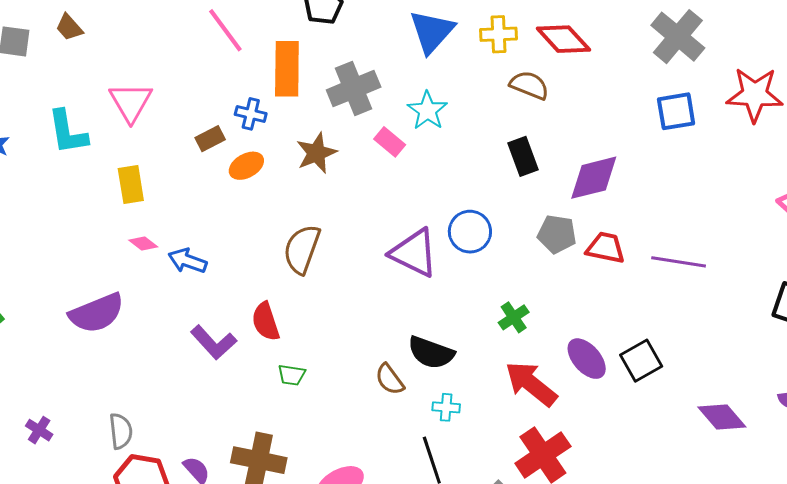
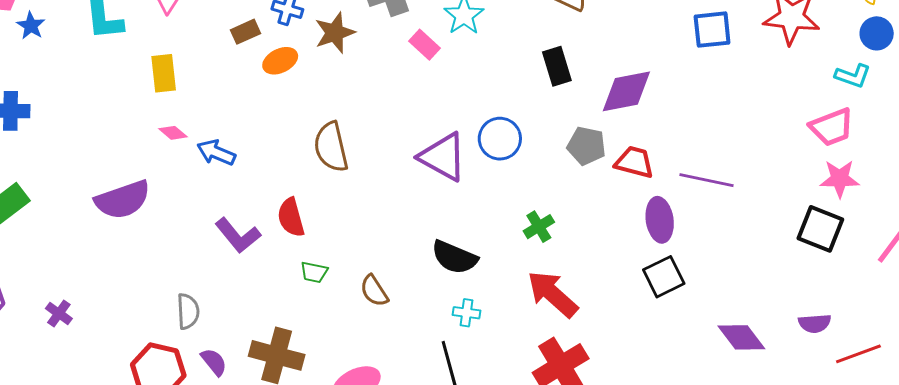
brown star: (316, 153) -> (335, 33), moved
brown semicircle: (302, 249) -> (331, 147), turned -36
purple ellipse: (587, 359) -> (660, 220), moved, turned 30
brown semicircle: (390, 379) -> (374, 291), moved
gray semicircle: (121, 431) -> (188, 311), moved

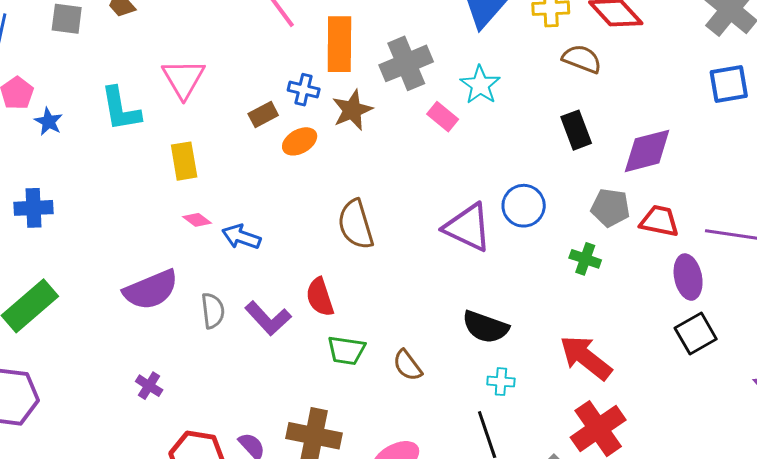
green cross: (539, 227) -> (585, 259), moved, turned -36
green trapezoid: (314, 272) -> (346, 350), size x1.4
gray semicircle: (188, 311) -> (213, 311), moved
purple cross: (59, 314) -> (149, 386), moved

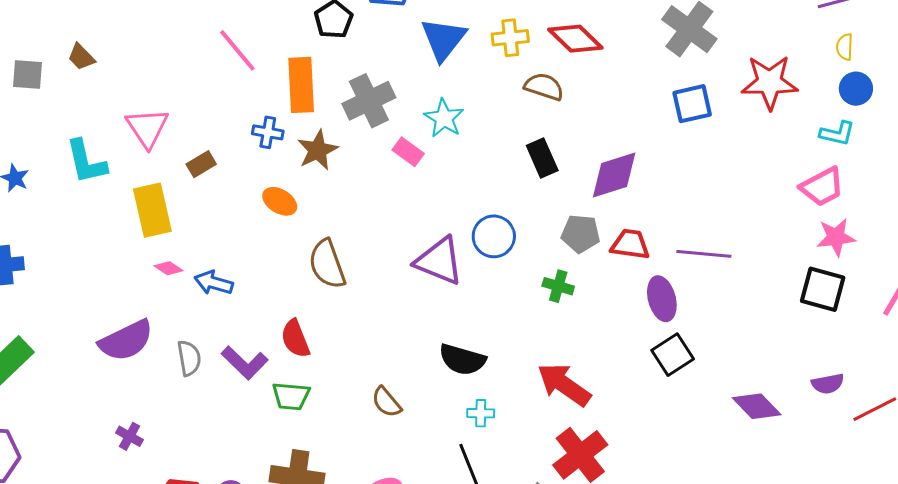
brown rectangle: (263, 114) -> (201, 164), moved
orange ellipse: (300, 141) -> (280, 201), moved, turned 64
yellow rectangle: (184, 161) -> (152, 210), size x1.4
green trapezoid: (346, 350) -> (291, 396), moved

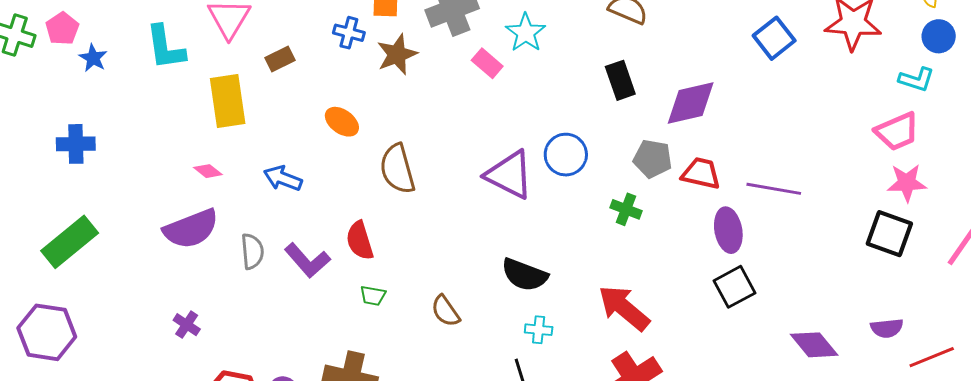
blue square: (692, 104) -> (774, 38), turned -30
orange ellipse: (280, 201) -> (342, 122), moved
pink diamond: (168, 268) -> (208, 171), moved
green trapezoid: (291, 396) -> (373, 296), moved, size x0.7

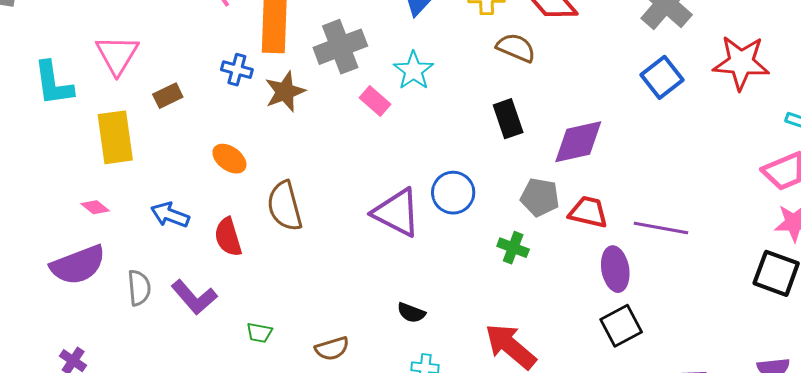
red semicircle: (360, 241) -> (228, 237), moved
black semicircle: (525, 275) -> (411, 313), size x0.6
brown semicircle: (445, 311) -> (332, 349), turned -72

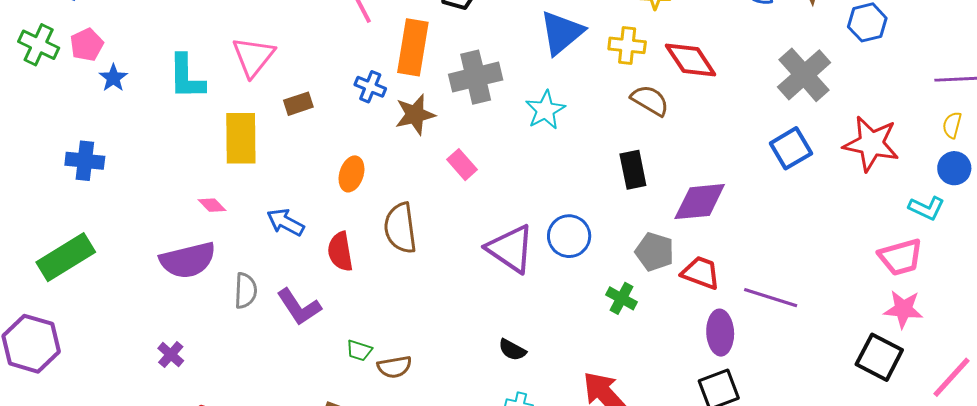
pink rectangle: (375, 101) -> (462, 165), moved
orange ellipse: (229, 159) -> (351, 174), turned 64
brown semicircle: (332, 349) -> (394, 367), moved

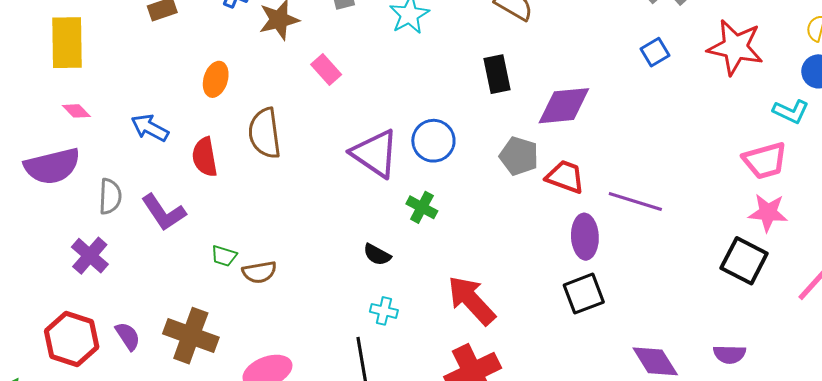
yellow rectangle: (241, 138) -> (67, 43), moved
blue square: (791, 148) -> (655, 52), size x0.7
green cross: (622, 298) -> (422, 207), moved
purple cross: (171, 355) -> (90, 256), moved, size x1.4

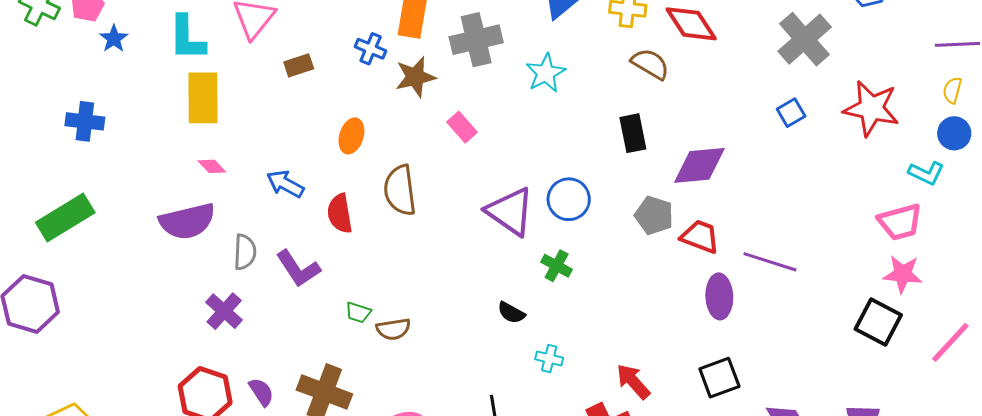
black square: (584, 294) -> (719, 378), moved
red arrow: (471, 300) -> (633, 381), moved, size x0.7
cyan cross: (384, 311) -> (549, 358), moved

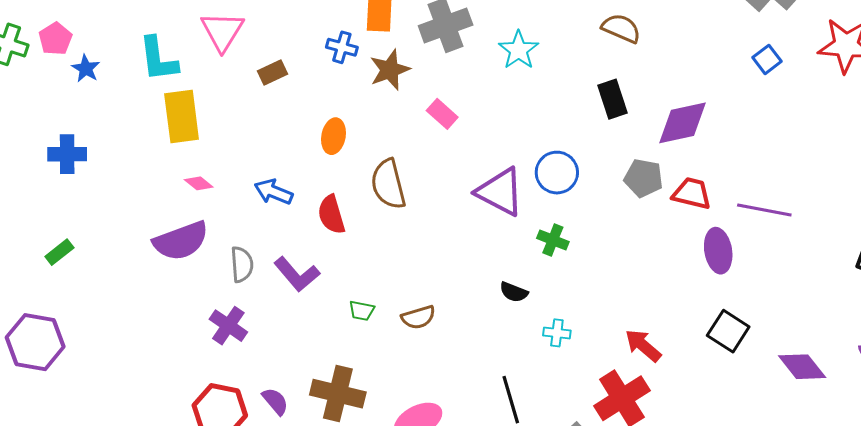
green rectangle: (65, 218) -> (59, 252), size x0.5
brown semicircle: (393, 329) -> (418, 317), moved
black square: (719, 378) -> (728, 331), turned -30

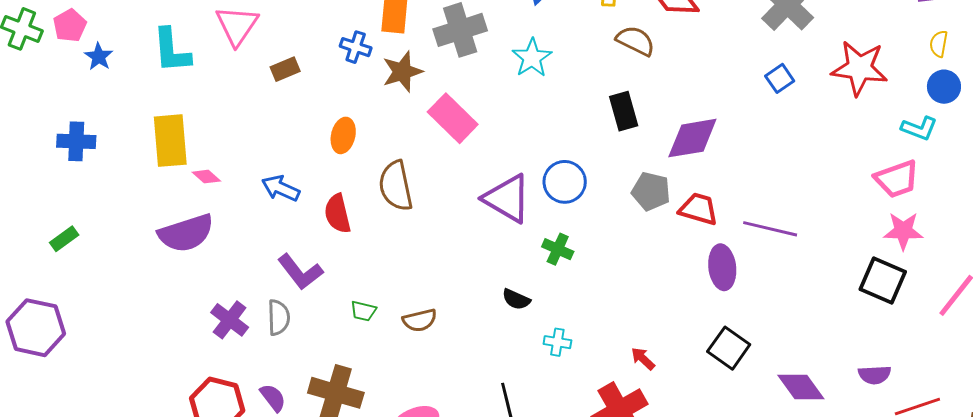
pink rectangle: (442, 114) -> (453, 118), size x1.6
yellow rectangle: (182, 116) -> (170, 141), moved
gray semicircle: (242, 264) -> (279, 317), moved
red arrow: (643, 346) -> (643, 359), size x0.7

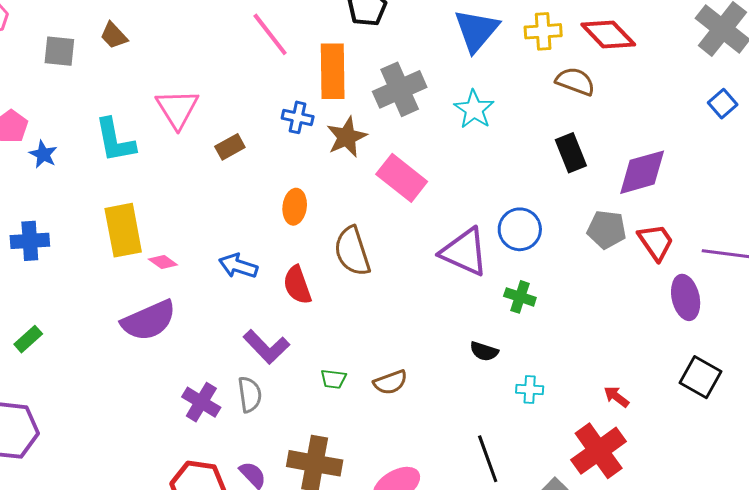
red trapezoid: (699, 209) -> (656, 242), turned 45

